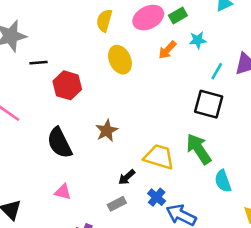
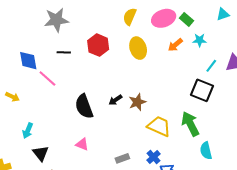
green rectangle: (178, 16) -> (187, 19), turned 64
black line: (38, 63) -> (64, 52), moved
red hexagon: (67, 85) -> (98, 45), moved
brown star: (107, 131) -> (137, 102), moved
black arrow: (127, 177) -> (115, 100), moved

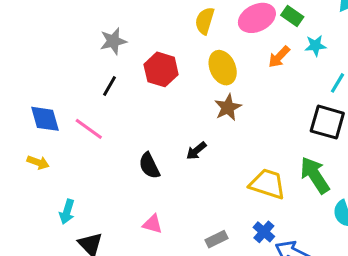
gray star: (56, 20) -> (113, 41), moved, size x0.7
black line: (64, 52) -> (110, 86), turned -56
blue diamond: (28, 61) -> (45, 119), moved
brown star: (137, 102) -> (228, 107), moved
black semicircle: (84, 106) -> (149, 166), size x0.7

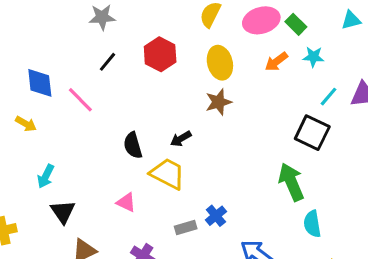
gray star: (113, 41) -> (102, 17), moved
yellow trapezoid: (267, 184) -> (168, 174), moved
blue cross: (264, 232) -> (216, 216), moved

